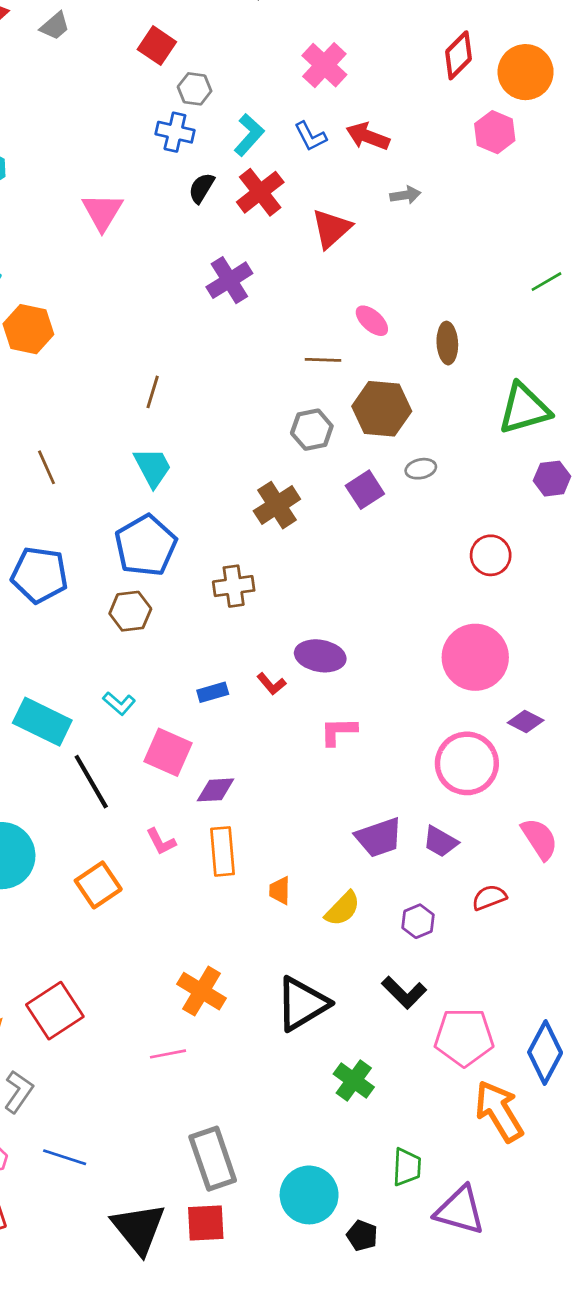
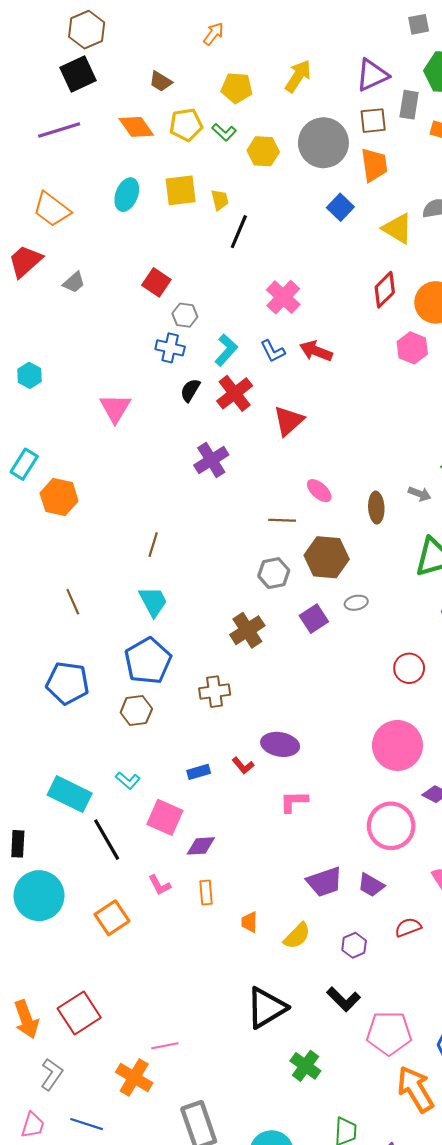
gray trapezoid: (55, 26) -> (74, 282), moved
gray arrow: (405, 195) -> (420, 494), moved, turned 30
orange rectangle: (222, 851) -> (206, 892), size x0.7
orange cross: (202, 991) -> (134, 1077), moved

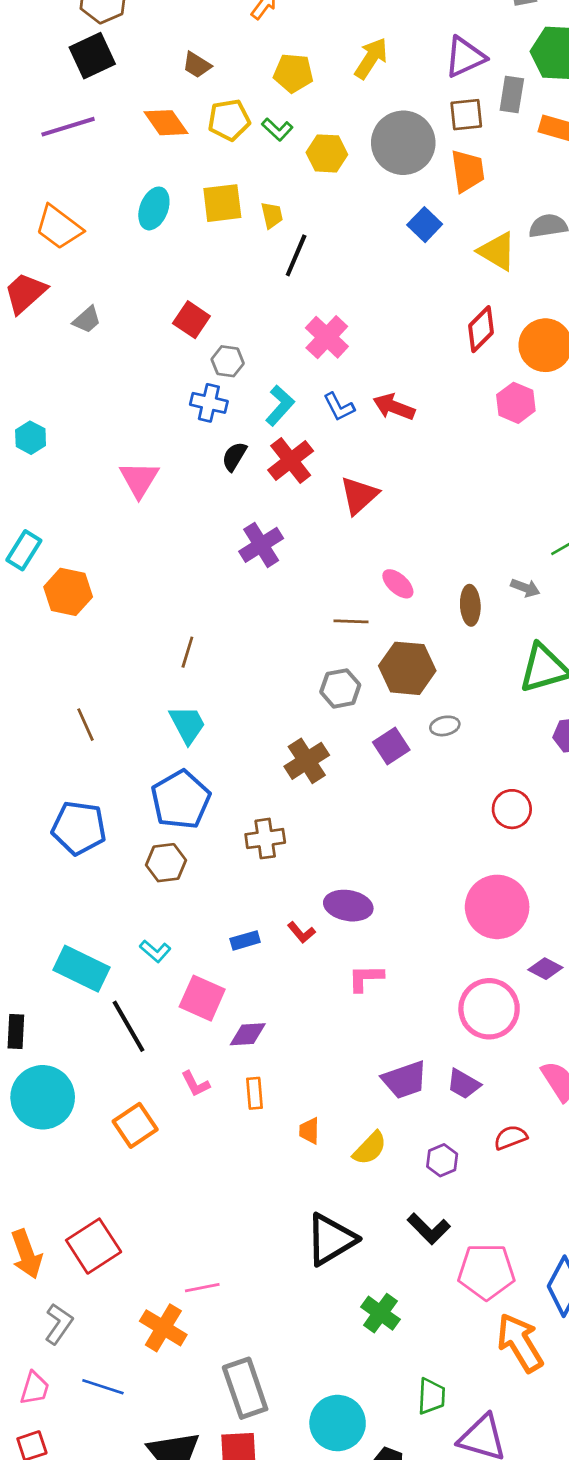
pink cross: (283, 297) -> (327, 337), moved

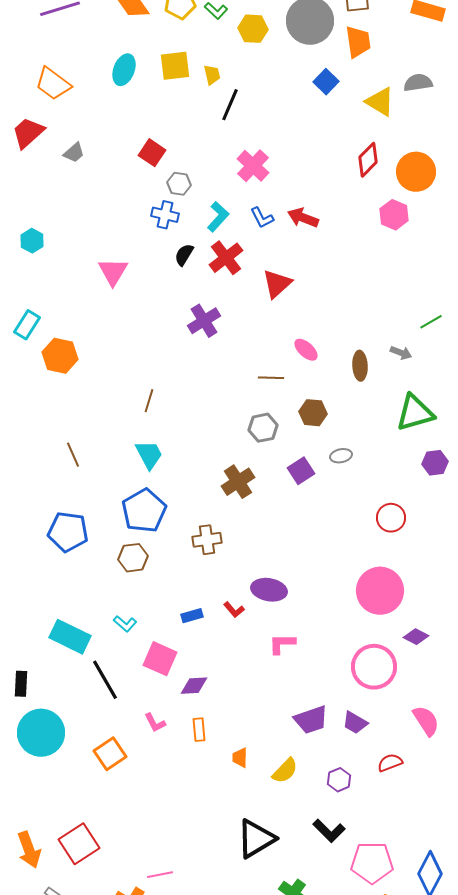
brown hexagon: (407, 668) -> (313, 413), size x0.7

